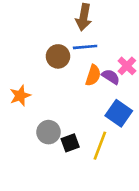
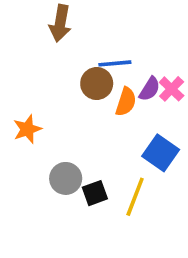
brown arrow: (84, 17) -> (60, 23), moved
brown circle: (58, 56) -> (97, 84), moved
purple semicircle: (111, 77) -> (150, 89), moved, turned 90

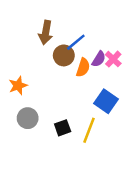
brown arrow: (60, 23) -> (46, 33), moved
blue line: (115, 63) -> (76, 42), turned -35
gray circle: (66, 178) -> (28, 118), moved

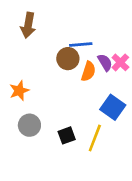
brown arrow: (46, 33) -> (28, 25), moved
blue line: (76, 42) -> (81, 44), turned 35
purple semicircle: (99, 59) -> (105, 62), turned -63

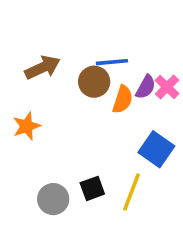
brown arrow: (28, 25) -> (43, 67), moved, turned -125
purple semicircle: (105, 62) -> (146, 87), turned 60
gray circle: (29, 125) -> (53, 199), moved

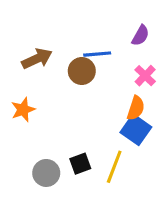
purple semicircle: (146, 87) -> (140, 35), moved
orange semicircle: (123, 99) -> (136, 108), moved

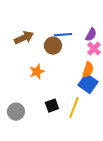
purple semicircle: (140, 35) -> (91, 35), moved
orange star: (23, 110) -> (37, 72), moved
gray circle: (46, 173) -> (16, 112), moved

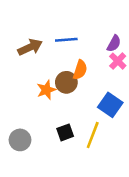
blue line: (63, 35) -> (66, 40), moved
brown circle: (53, 46) -> (66, 82), moved
orange semicircle: (88, 70) -> (80, 70), moved

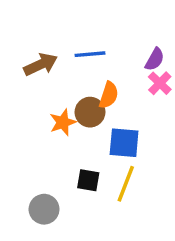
blue square: (110, 105) -> (124, 143), moved, turned -30
black square: (65, 132) -> (88, 180), turned 30
gray circle: (20, 140) -> (44, 209), moved

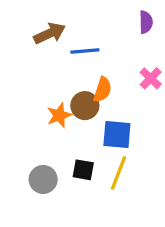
purple semicircle: (155, 59) -> (146, 22), moved, turned -30
brown arrow: (41, 64) -> (50, 33), moved
gray circle: (44, 209) -> (43, 179), moved

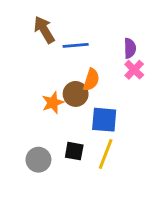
purple semicircle: (146, 22) -> (130, 48), moved
brown arrow: (50, 33) -> (44, 30), turned -96

